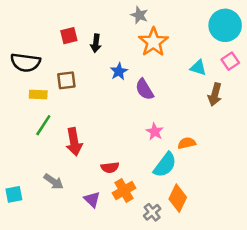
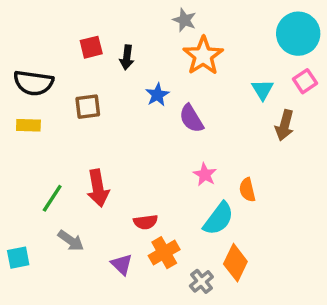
cyan triangle: (198, 68) -> (263, 90), turned 42
yellow rectangle: (38, 94) -> (28, 125), moved
green line: (43, 125) -> (52, 198), moved
orange semicircle: (187, 143) -> (247, 190), turned -90

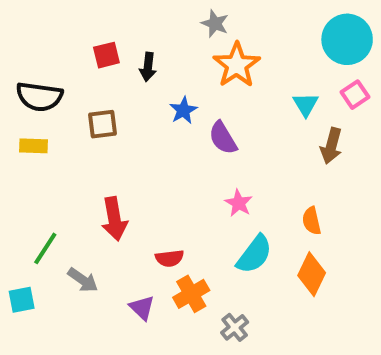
orange semicircle: (247, 190) -> (312, 221), moved
green line: (52, 198) -> (45, 248), moved
orange diamond: (235, 263) -> (312, 274), moved

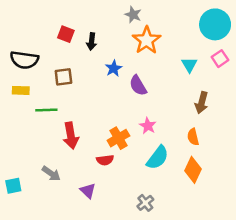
red square: (106, 55) -> (66, 34), turned 35
brown arrow: (331, 146) -> (202, 103), moved
green line: (45, 248) -> (46, 110), moved, turned 55
orange cross: (191, 294) -> (118, 138), moved

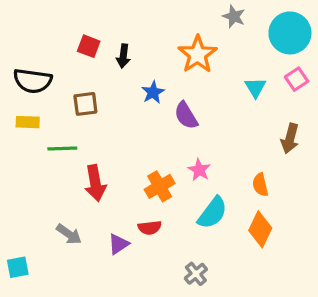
gray star: (133, 15) -> (234, 16), moved
brown arrow: (202, 103) -> (290, 139), moved
red semicircle: (105, 160) -> (150, 228), moved
cyan square: (13, 186) -> (18, 267), moved
purple triangle: (88, 191) -> (118, 244), moved, turned 42

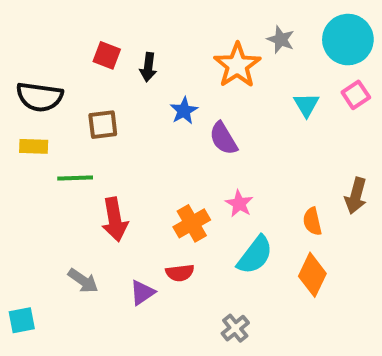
gray star: (234, 16) -> (281, 40), moved
brown arrow: (290, 139) -> (356, 196), moved

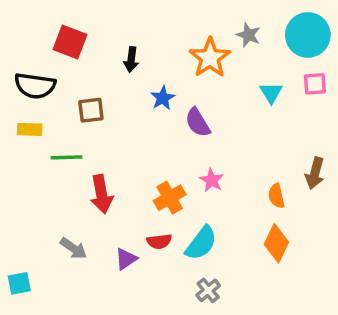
red square: (107, 55) -> (70, 42), moved, size x1.4
pink square: (356, 95) -> (315, 84), turned 30
cyan semicircle: (255, 255) -> (201, 243), moved

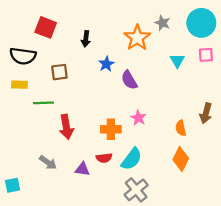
orange cross: (170, 198) -> (111, 129), turned 30
purple triangle: (126, 259) -> (82, 169), turned 42
gray cross: (208, 290) -> (136, 190), size x1.5

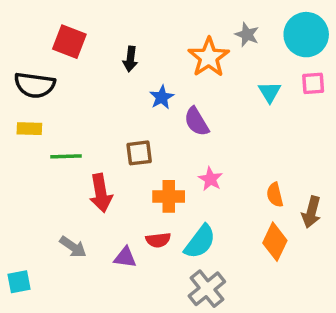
brown square: (59, 72) -> (139, 153), moved
brown arrow: (206, 113) -> (311, 212), moved

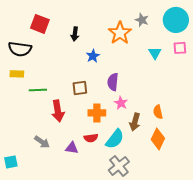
purple semicircle: (197, 122) -> (113, 82), moved, turned 36
brown arrow: (311, 212) -> (135, 122), moved

